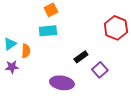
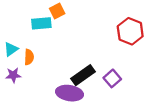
cyan rectangle: (48, 31) -> (41, 23), moved
black rectangle: (81, 57) -> (83, 75), moved, size x1.5

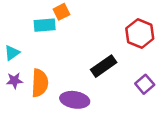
orange semicircle: (29, 57) -> (40, 83), moved, size x1.6
black rectangle: (83, 75) -> (104, 66), moved
purple square: (112, 78) -> (145, 84), moved

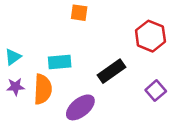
orange square: (61, 12) -> (79, 13), moved, turned 35
cyan rectangle: (45, 25) -> (60, 62), moved
purple ellipse: (75, 100) -> (80, 107), turned -48

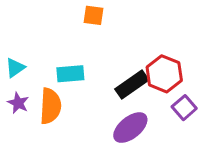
red hexagon: (150, 36) -> (164, 74), moved
purple star: (15, 87) -> (18, 103), turned 30
purple ellipse: (80, 107) -> (130, 128), moved

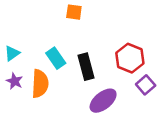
cyan rectangle: (70, 74) -> (56, 58), turned 60
black rectangle: (132, 85) -> (86, 67), moved, turned -70

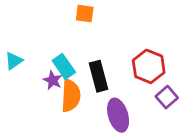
purple star: (14, 81) -> (53, 80), moved
orange semicircle: (40, 84) -> (71, 96), moved
purple ellipse: (103, 101) -> (118, 115), turned -68

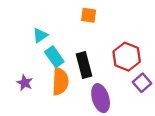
orange square: (85, 14) -> (89, 15), moved
cyan triangle: (14, 61) -> (40, 35), moved
purple star: (53, 80) -> (25, 83), moved

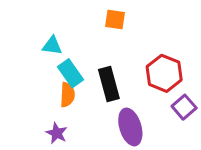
cyan triangle: (40, 35) -> (52, 46), turned 42
orange semicircle: (60, 82) -> (67, 95), moved, size x0.7
purple star: (25, 83) -> (57, 133), moved

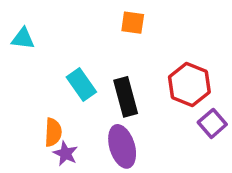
cyan triangle: (52, 46) -> (23, 38), moved
orange semicircle: (67, 95) -> (53, 132), moved
purple ellipse: (130, 127) -> (122, 146), moved

